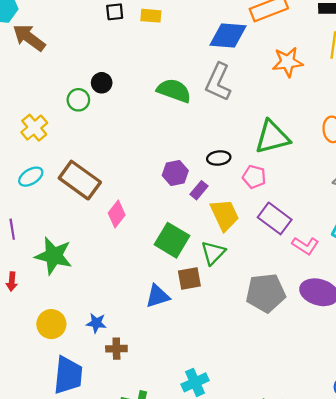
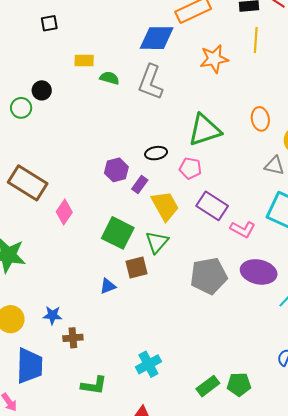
yellow rectangle: (151, 16) -> (84, 61), moved
green semicircle: (174, 91) -> (109, 78), moved, size x0.6
blue triangle: (157, 296) -> (108, 286), size x0.7

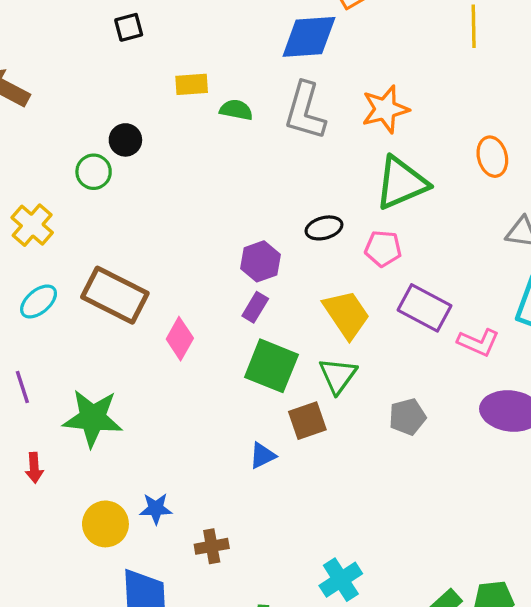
orange star: (214, 59) -> (385, 109), moved
purple rectangle: (140, 184) -> (255, 307), moved
gray pentagon: (209, 276) -> (407, 417), moved, size x0.6
blue star: (52, 315) -> (156, 509), moved

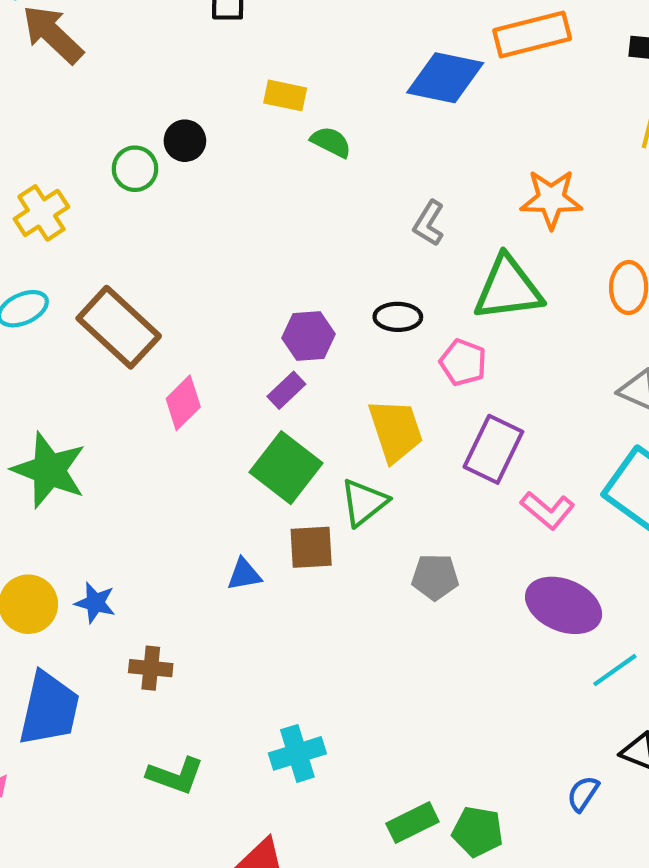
orange star: (385, 109) -> (551, 199), moved
gray L-shape: (305, 111) -> (429, 223), moved, size x0.6
purple rectangle: (424, 308) -> (493, 449), turned 72

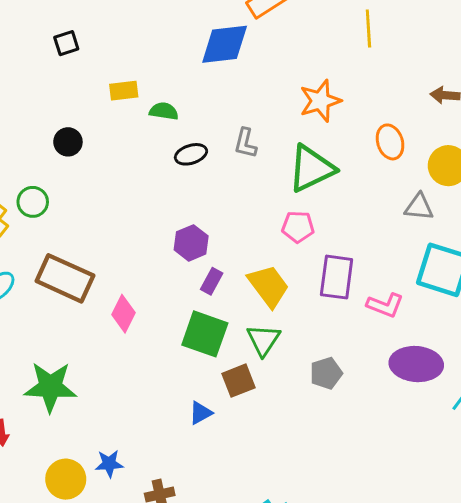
green circle: (135, 169) -> (33, 202), moved
black ellipse: (398, 317) -> (191, 154), moved
purple rectangle: (286, 390) -> (212, 281), moved

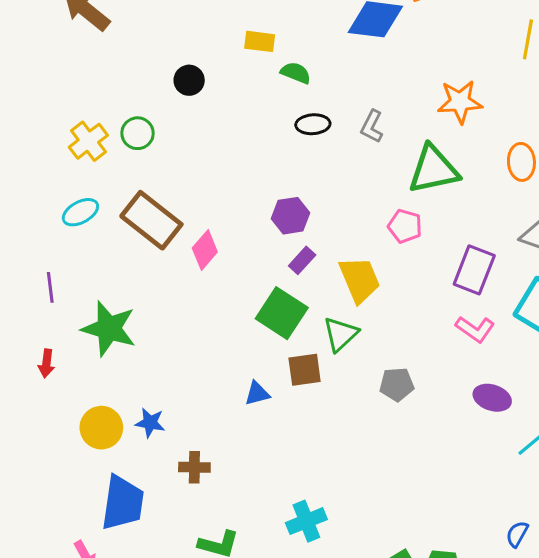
purple rectangle: (337, 277) -> (474, 270), moved
pink diamond: (123, 314) -> (205, 250), moved
purple ellipse: (416, 364) -> (492, 398), size x0.7

